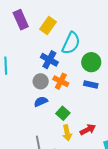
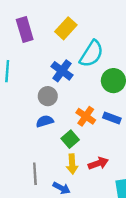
purple rectangle: (21, 20) -> (25, 29), moved
orange cross: (61, 81) -> (86, 116), moved
blue rectangle: (91, 85) -> (112, 118), moved

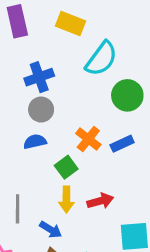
yellow rectangle: (66, 28) -> (71, 23), turned 65
blue cross: (62, 71) -> (39, 77), moved, turned 30
blue rectangle: (112, 118) -> (122, 144), turned -49

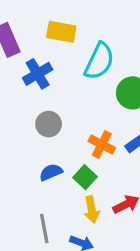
blue cross: (39, 77) -> (38, 74), moved
blue semicircle: (35, 142) -> (51, 172), moved

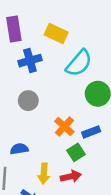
blue semicircle: (51, 172) -> (19, 149), moved
green square: (85, 177) -> (76, 152), moved

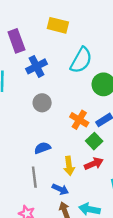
yellow rectangle: (56, 33) -> (58, 25), moved

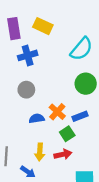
yellow rectangle: (58, 25) -> (43, 26), moved
cyan semicircle: (81, 60) -> (81, 49), moved
blue semicircle: (42, 148) -> (37, 118), moved

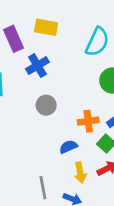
orange cross: (57, 112) -> (88, 121), turned -35
blue semicircle: (37, 118) -> (68, 147), moved

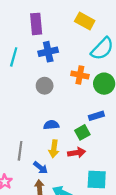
yellow rectangle: (46, 27) -> (85, 21), moved
orange cross: (88, 121) -> (80, 75), moved

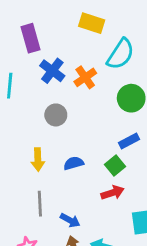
blue cross: (48, 52) -> (52, 71), turned -30
orange cross: (80, 75) -> (85, 77), moved, turned -35
yellow arrow: (54, 149) -> (38, 159), moved

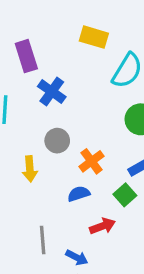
orange cross: (85, 77) -> (92, 161), moved
yellow arrow: (38, 159) -> (30, 169), moved
red arrow: (113, 193) -> (102, 226), moved

